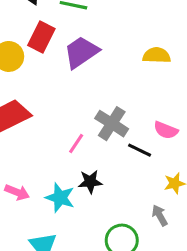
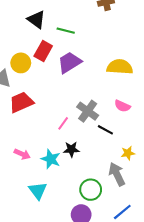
yellow semicircle: (157, 55) -> (120, 67), size x1.4
pink semicircle: (166, 130) -> (122, 106), moved
gray arrow: (160, 215) -> (117, 174), size x1.6

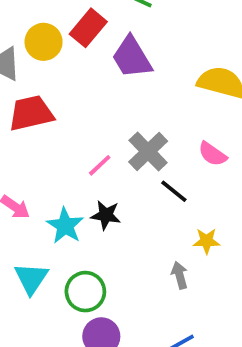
purple trapezoid: (69, 62) -> (132, 57), turned -100
gray arrow: (117, 174) -> (180, 275), size x0.6
green circle: (91, 190) -> (85, 292), moved

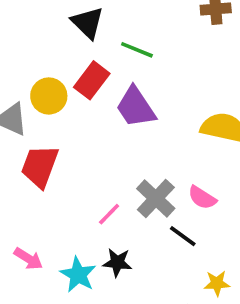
red trapezoid: (31, 113) -> (40, 166), turned -54
pink semicircle: (212, 154) -> (202, 198), moved

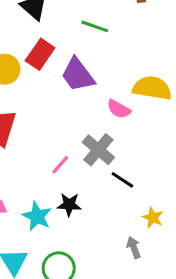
green line: (137, 50) -> (95, 26), moved
pink semicircle: (202, 198) -> (119, 109), moved
yellow star: (217, 283) -> (153, 218), turned 30

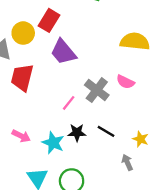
purple trapezoid: (78, 75) -> (63, 52), moved
pink semicircle: (119, 109) -> (125, 82), moved
black line: (122, 180) -> (106, 131), moved

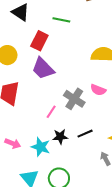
red rectangle: (49, 20) -> (39, 41), moved
black line: (106, 131) -> (85, 134), turned -49

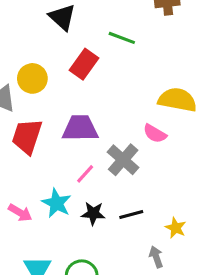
purple trapezoid: (43, 68) -> (80, 128), moved, turned 125
pink semicircle: (98, 90) -> (155, 134), moved
cyan star: (41, 147) -> (57, 203), moved

